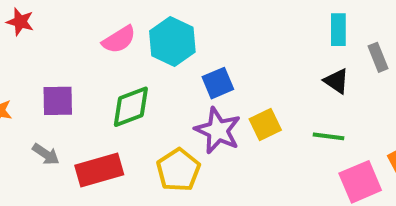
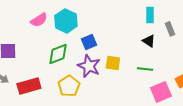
green diamond: (131, 107) -> (58, 54), moved
yellow square: (265, 125) -> (113, 63), turned 35

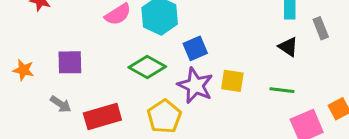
green diamond: (58, 54) -> (147, 67), turned 50

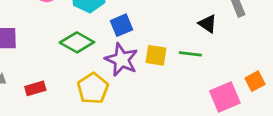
green line: (282, 90) -> (190, 54), moved
red rectangle: (102, 116) -> (35, 88), size x0.6

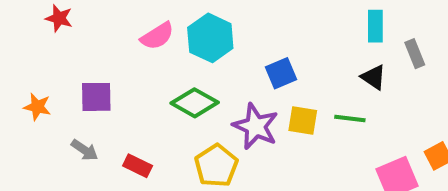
blue square: (121, 25) -> (281, 73), moved
red rectangle: (35, 88) -> (138, 166), turned 42

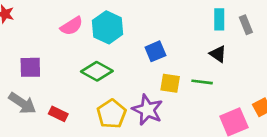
gray rectangle: (415, 54) -> (246, 25), moved
purple star: (256, 126) -> (147, 110), moved
gray arrow: (85, 150) -> (22, 103), size x1.5

